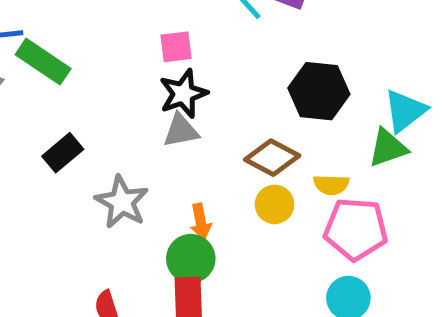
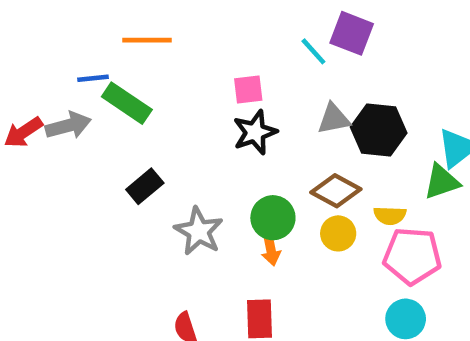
gray triangle: (181, 131) -> (334, 119), moved
green circle: (191, 259) -> (273, 218), moved

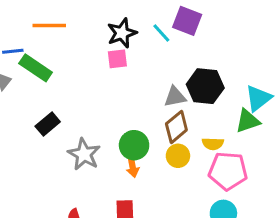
gray triangle: (334, 119) -> (175, 97), moved
black star: (255, 132) -> (122, 33), moved
brown diamond: (336, 191) -> (176, 127), turned -68

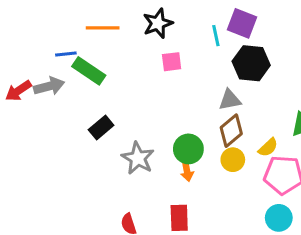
black star: (122, 33) -> (158, 23), moved
cyan line: (161, 33) -> (216, 36), turned 30
black hexagon: (205, 86) -> (251, 63), moved
yellow semicircle: (213, 144) -> (268, 147), turned -45

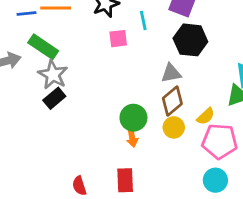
cyan line: (216, 36) -> (143, 20), moved
blue line: (66, 54) -> (27, 14), moved
gray star: (138, 158) -> (53, 75), moved

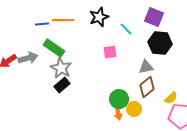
cyan line: (143, 20) -> (126, 29), turned -32
pink square: (118, 39) -> (110, 52), moved
yellow circle: (174, 127) -> (134, 109), moved

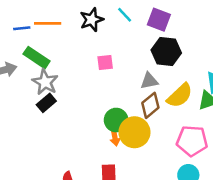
cyan line: (126, 29) -> (125, 15), moved
yellow semicircle: (171, 98) -> (180, 96), moved, size x1.6
yellow circle: (134, 109) -> (134, 132), size x1.6

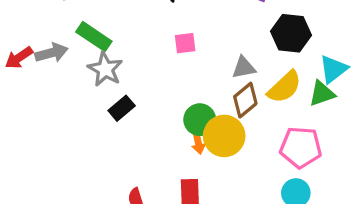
black hexagon: (166, 51) -> (291, 33), moved
black rectangle: (46, 103) -> (122, 108), moved

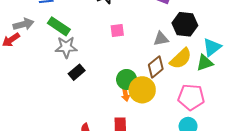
gray arrow: (51, 53) -> (23, 24), moved
gray triangle: (244, 67) -> (161, 39), moved
gray star: (105, 69) -> (66, 47), turned -30

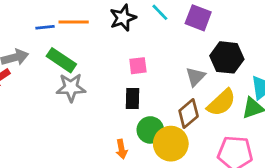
gray triangle: (161, 39) -> (195, 77), turned -35
black rectangle: (77, 72) -> (133, 98), moved, turned -49
orange arrow: (126, 94) -> (122, 149), moved

